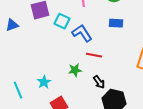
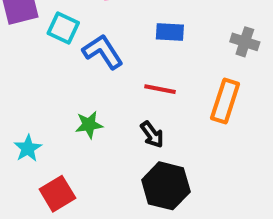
red line: (94, 55) -> (160, 89), moved
black arrow: (99, 82) -> (152, 135), moved

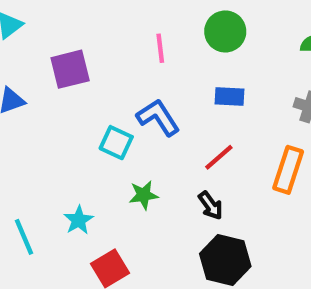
cyan square: (63, 28) -> (116, 143), moved
red line: (160, 89) -> (219, 157), turned -52

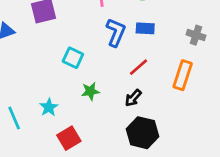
blue L-shape: (158, 117) -> (116, 32), moved, turned 56
black arrow: (211, 205) -> (133, 98), turned 78

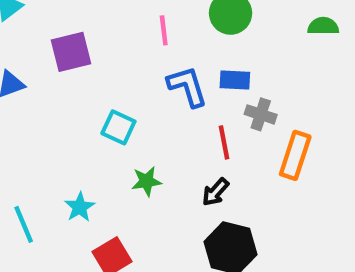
blue L-shape: (116, 32) -> (187, 86), turned -40
gray cross: (196, 35) -> (261, 114), moved
red line: (138, 67) -> (224, 142), turned -60

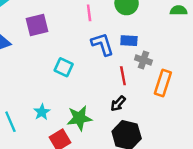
green star: (146, 181) -> (79, 118), moved, size x1.5

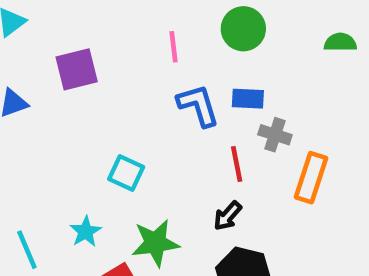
cyan square: (64, 67) -> (126, 173), moved

